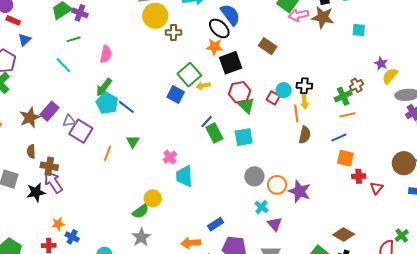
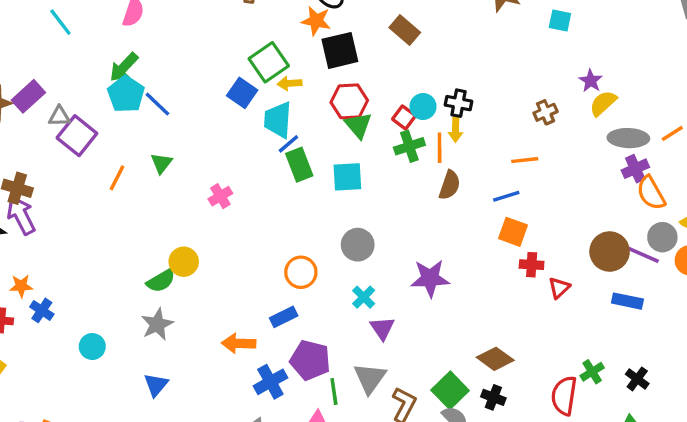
green cross: (343, 96) -> (409, 146), moved
cyan trapezoid: (184, 176) -> (278, 120), moved
orange circle: (277, 185) -> (301, 272), moved
purple star: (300, 191) -> (430, 278), turned -30

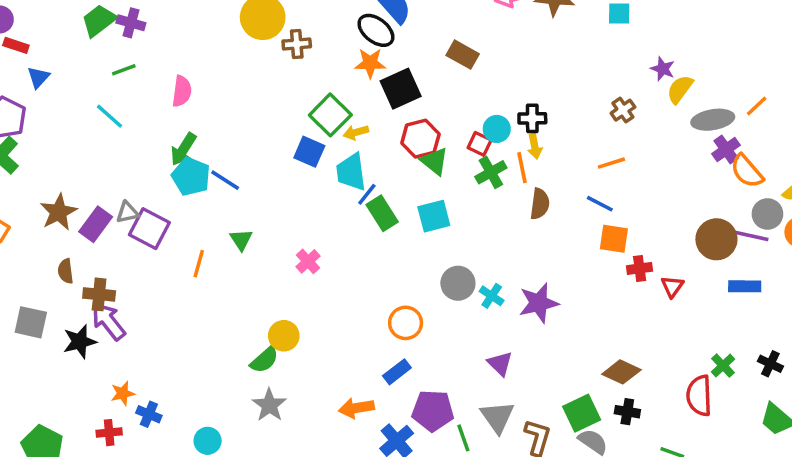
purple rectangle: (28, 96) -> (96, 224), moved
blue line: (506, 196) -> (600, 204), turned 56
cyan cross: (364, 297) -> (492, 296), moved
green square: (450, 390) -> (582, 413), turned 30

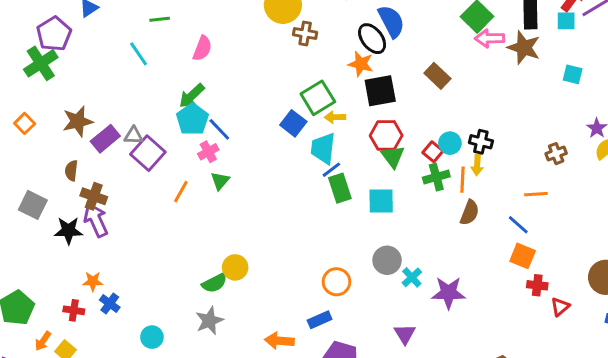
pink cross: (308, 261) -> (208, 152), moved

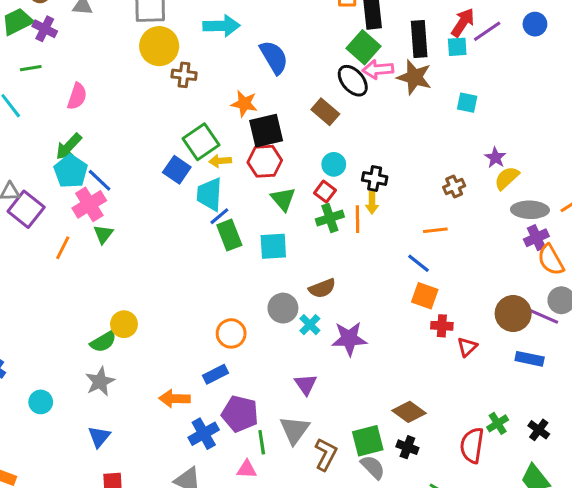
black ellipse: (372, 39) -> (353, 81), moved
red hexagon: (386, 135) -> (265, 161), moved
cyan circle: (450, 143) -> (334, 164), moved
pink cross: (208, 152) -> (89, 204), size x1.5
brown semicircle: (470, 213) -> (322, 288), moved, turned 50

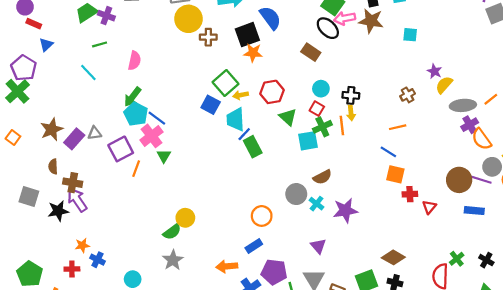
black square: (266, 131) -> (247, 35), moved
purple square: (26, 209) -> (121, 149), moved, turned 30
cyan square: (273, 246) -> (308, 141), moved

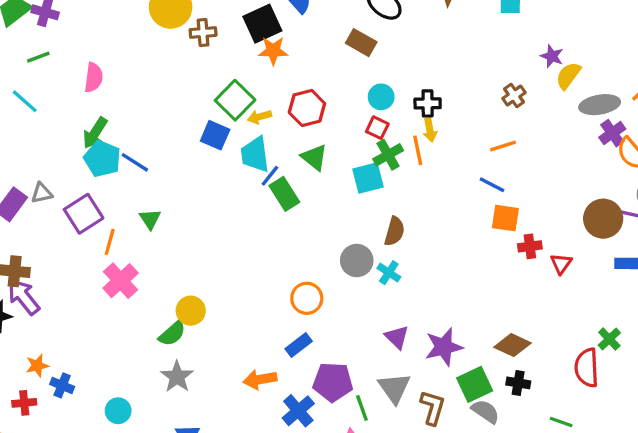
green triangle: (288, 117) -> (314, 157), moved
pink cross: (152, 136) -> (121, 281), moved
brown semicircle: (322, 177) -> (394, 231), turned -42
purple star: (345, 210) -> (444, 347), moved

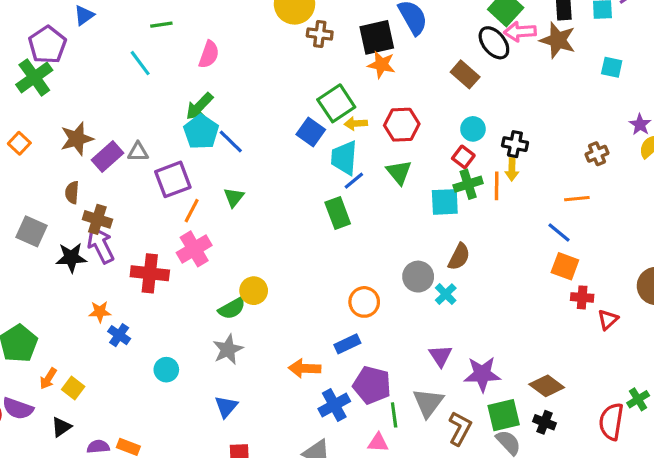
green rectangle: (284, 194) -> (338, 213), moved
red cross: (24, 403) -> (150, 273), moved, size x1.6

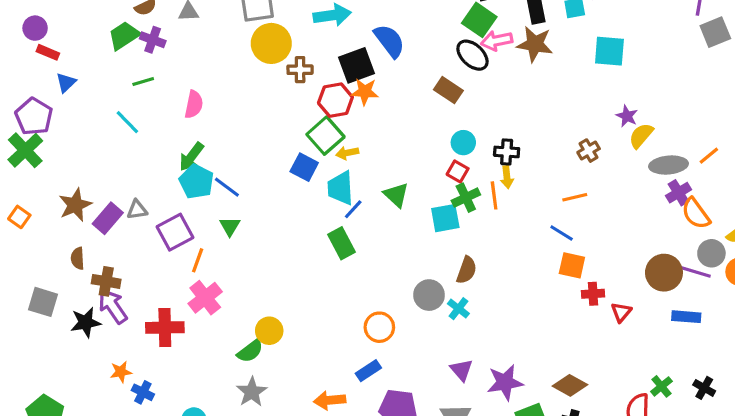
cyan square: (612, 67) -> (609, 51), moved, size x1.5
red hexagon: (402, 125) -> (335, 100), moved
green triangle: (234, 197) -> (230, 226), moved

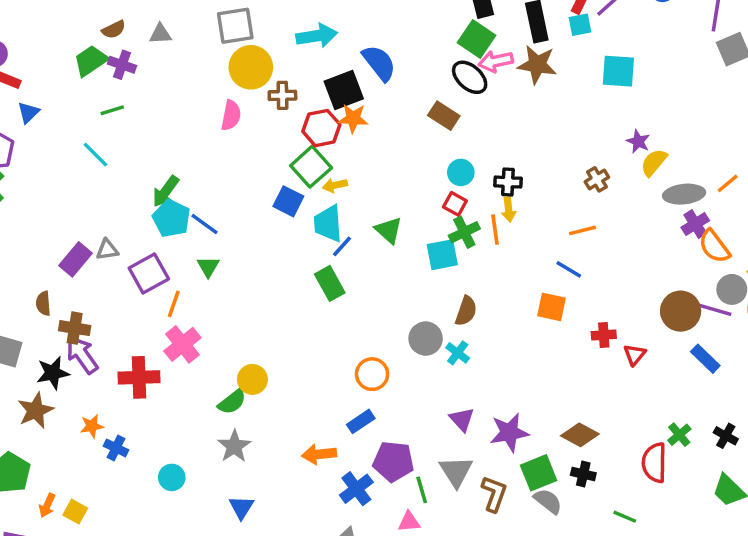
pink semicircle: (194, 104) -> (231, 115), moved
brown star: (75, 205) -> (36, 410), moved
orange square: (572, 265) -> (551, 307), moved
blue rectangle: (686, 317) -> (705, 359), turned 40

